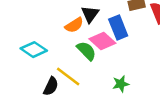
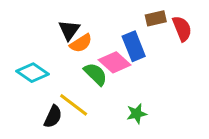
black triangle: (90, 14) -> (69, 30), moved

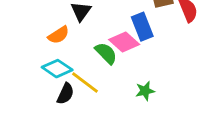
orange semicircle: (81, 43) -> (58, 35), moved
cyan diamond: (32, 73) -> (57, 69), moved

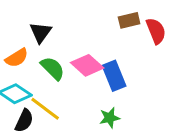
blue rectangle: (142, 27) -> (114, 76), moved
green semicircle: (106, 53) -> (53, 68), moved

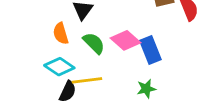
orange semicircle: (17, 58) -> (61, 34), turned 105
yellow line: (45, 109) -> (87, 80), turned -44

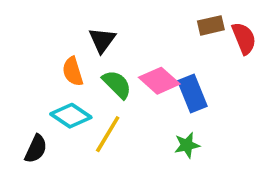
yellow line: (87, 80) -> (108, 134), turned -52
black semicircle: (68, 91) -> (36, 149), moved

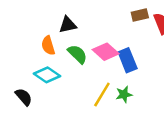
black triangle: (102, 40) -> (68, 25), turned 42
yellow line: (108, 134) -> (102, 94), moved
black semicircle: (36, 149) -> (24, 97), turned -66

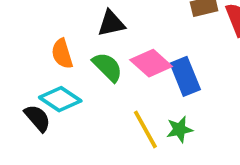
black triangle: (68, 25) -> (111, 23), moved
yellow line: (102, 94) -> (145, 129), turned -60
black semicircle: (24, 97) -> (37, 118), moved

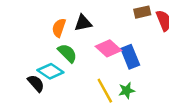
orange semicircle: (62, 54) -> (59, 28), moved, turned 36
green semicircle: (108, 67) -> (67, 53), moved

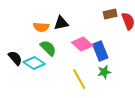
orange semicircle: (59, 28) -> (41, 27), turned -105
black semicircle: (36, 83) -> (15, 58), moved
green star: (127, 91) -> (104, 72), moved

